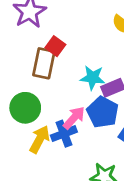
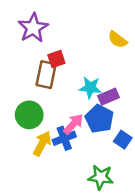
red square: (55, 46) -> (56, 59), turned 36

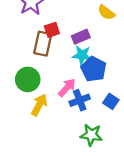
purple rectangle: (108, 97) -> (81, 37), moved
blue pentagon: (99, 119) -> (94, 69), moved
blue cross: (64, 138) -> (80, 100), moved

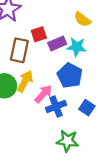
red square: (52, 30) -> (39, 34), moved
cyan star: (82, 55) -> (77, 47), moved
yellow arrow: (39, 105) -> (25, 81), moved

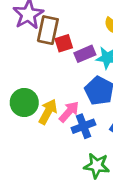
brown rectangle: (19, 50) -> (48, 30), moved
yellow arrow: (25, 81) -> (48, 112), moved

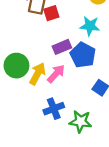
purple rectangle: (85, 54) -> (62, 47), moved
blue cross: (83, 126) -> (54, 109), moved

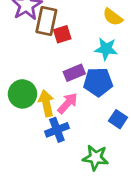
blue pentagon: (83, 55) -> (98, 82), turned -30
yellow arrow: (37, 74) -> (46, 103), turned -40
blue cross: (54, 109) -> (57, 130), moved

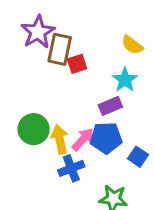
cyan star: (106, 49) -> (125, 80), turned 30
purple rectangle: (74, 73) -> (110, 106), moved
blue pentagon: (98, 82) -> (106, 138), moved

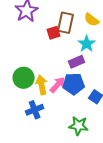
brown rectangle: (60, 49) -> (66, 23), moved
blue cross: (71, 168) -> (35, 110), moved

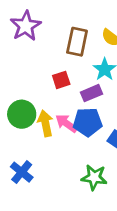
red square: (54, 33) -> (61, 80), moved
pink arrow: (58, 85) -> (66, 123), turned -96
blue cross: (35, 110) -> (22, 172), moved, turned -30

